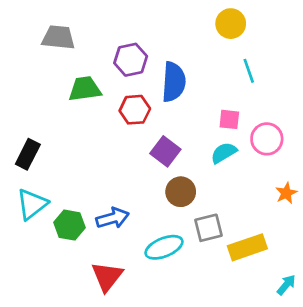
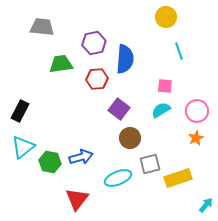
pink circle: (267, 139) -> (197, 111), moved
orange star: (286, 193) -> (196, 138), moved

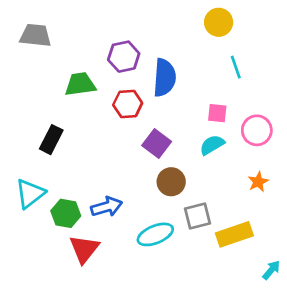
gray trapezoid: (42, 27) -> (35, 35), moved
black rectangle: (20, 111) -> (51, 140), moved
pink circle: (197, 111) -> (257, 130), moved
red triangle: (77, 199) -> (84, 249), moved

